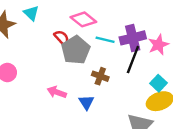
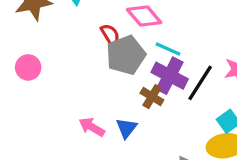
purple cross: (133, 38) -> (170, 76), moved, turned 30
pink arrow: (57, 92) -> (92, 127), moved

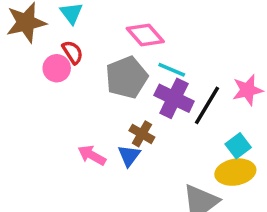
red semicircle: (110, 35) -> (73, 52), moved
pink circle: (28, 67) -> (57, 68), moved
brown cross: (152, 97) -> (142, 134), moved

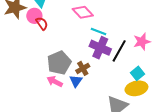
pink circle: (57, 68) -> (34, 16), moved
gray pentagon: (127, 77) -> (59, 63), moved
brown cross: (142, 134) -> (83, 68), turned 32

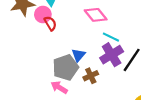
purple cross: (100, 48) -> (112, 55), turned 30
blue triangle: (76, 81) -> (78, 55), moved

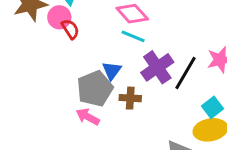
cyan line: (111, 37) -> (133, 36), moved
brown cross: (91, 76) -> (130, 98), turned 32

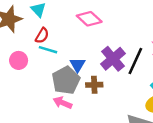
pink circle: (59, 17) -> (19, 60), moved
red semicircle: (70, 29) -> (42, 36), turned 70
cyan line: (133, 36) -> (48, 50), moved

